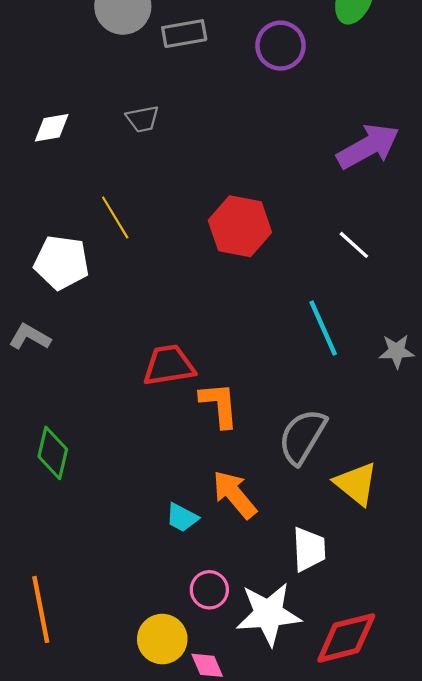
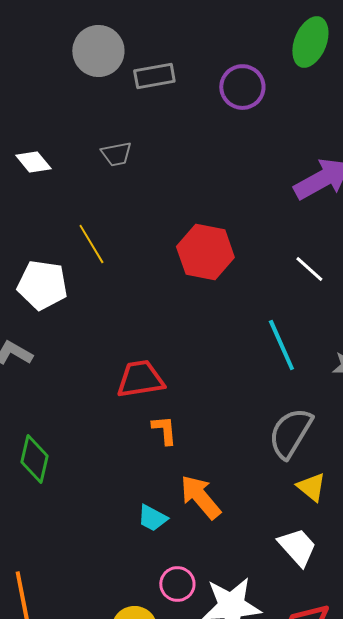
white diamond: (52, 128) -> (33, 162), turned 60
orange L-shape: (219, 405) -> (164, 430), moved, size x0.7
gray semicircle: (302, 436) -> (290, 433), moved
yellow triangle: (356, 484) -> (311, 487), size x0.7
white trapezoid: (309, 549) -> (297, 547), moved, turned -39

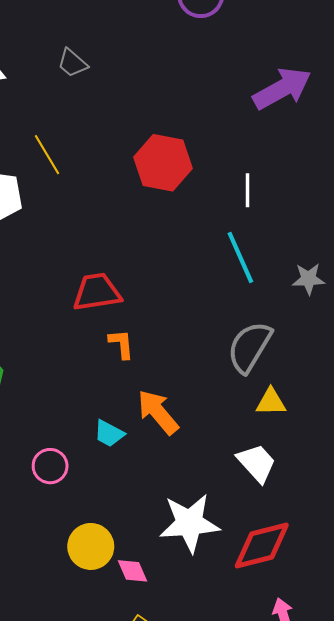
gray trapezoid: (116, 154) -> (72, 63), turned 52
white line: (309, 269) -> (247, 190), moved, turned 48
yellow triangle: (311, 487) -> (271, 402), turned -40
pink circle: (177, 584) -> (50, 466), moved

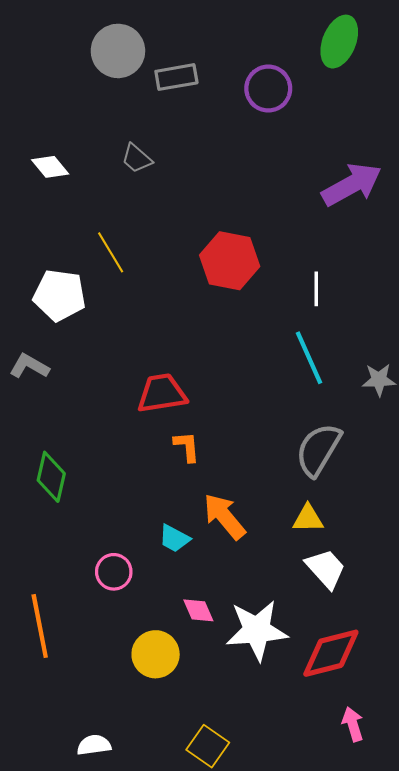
yellow triangle: (271, 402) -> (308, 519), moved
pink diamond: (132, 571) -> (198, 610), moved

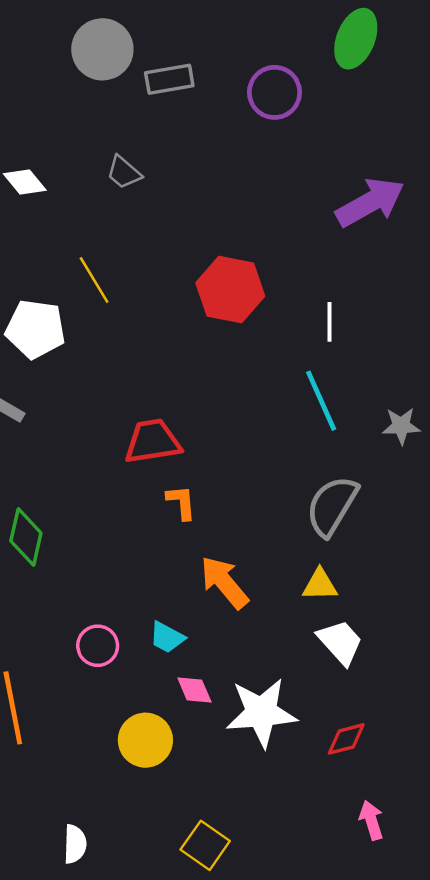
cyan trapezoid: (174, 538) -> (167, 637), moved
red diamond: (331, 653) -> (346, 739), size x0.6
white semicircle: (94, 745) -> (75, 844), turned 100

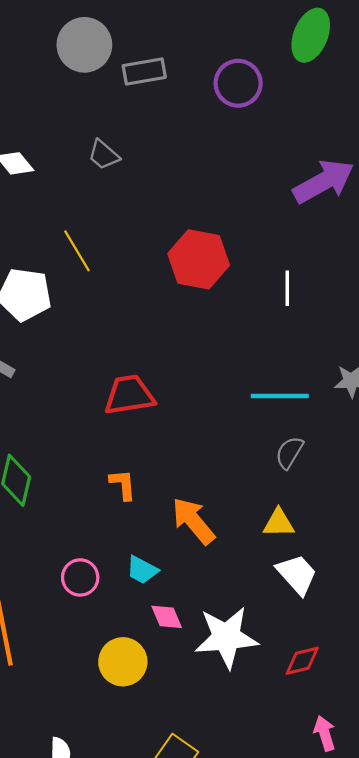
cyan line: (321, 401) -> (280, 396), moved, turned -66
orange L-shape: (181, 502) -> (123, 485), moved
gray semicircle: (332, 506) -> (289, 453), size x0.6

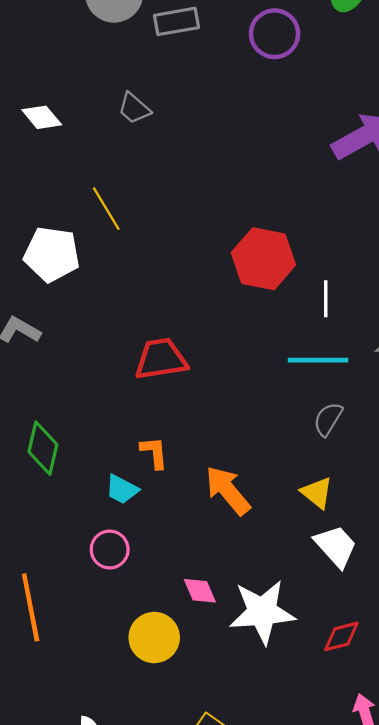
red hexagon: (199, 259) -> (263, 259), moved
white line: (287, 288) -> (326, 299), moved
yellow triangle: (279, 523) -> (317, 493), turned 40
cyan trapezoid: (142, 570) -> (122, 489), moved

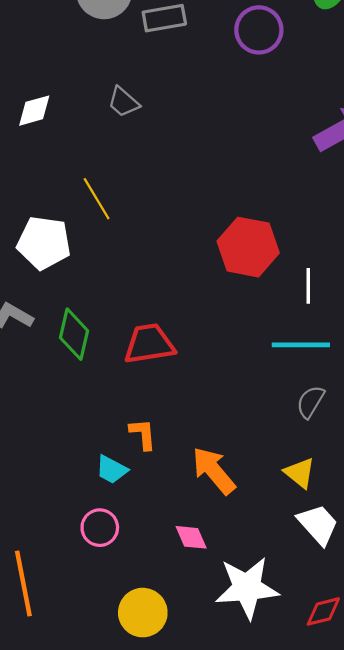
white diamond: (42, 117) -> (34, 111), turned -66
green diamond: (43, 448) -> (74, 334), moved
pink diamond: (200, 591) -> (191, 537), moved

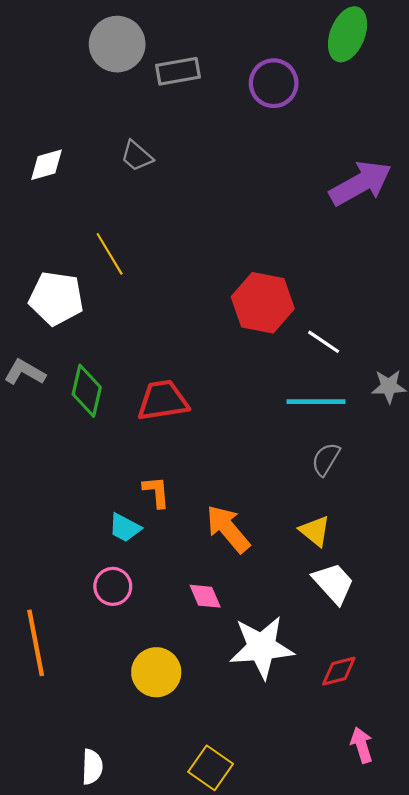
white line: (308, 286) -> (324, 342), turned -56

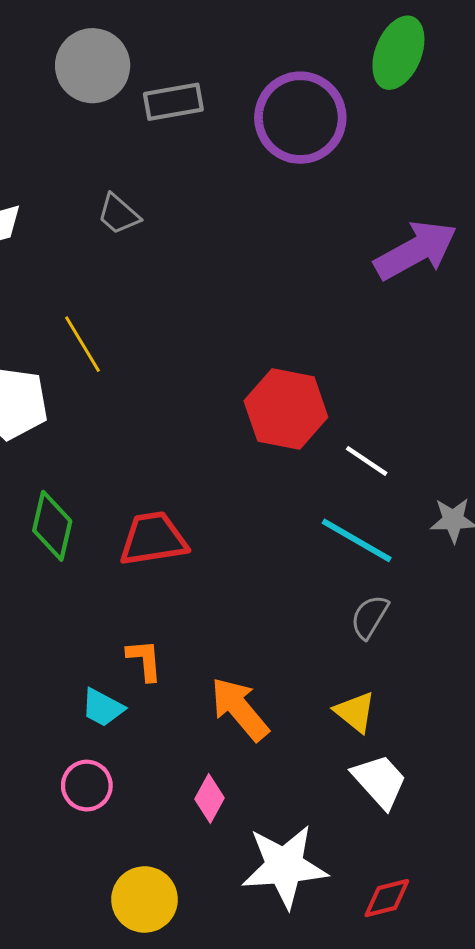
purple circle: (274, 83) -> (300, 118), size x1.4
cyan line: (316, 402) -> (357, 540), turned 30
pink diamond: (205, 596) -> (209, 799), turned 52

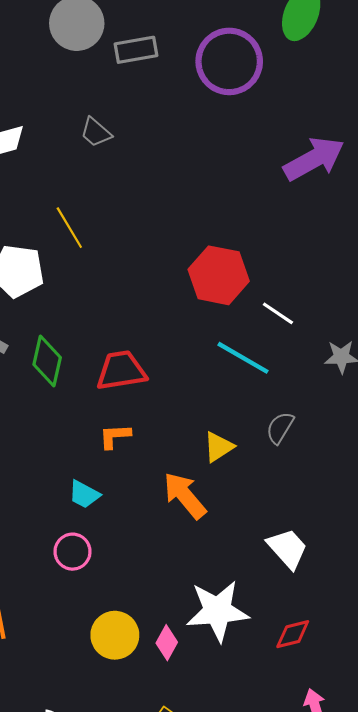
cyan line: (357, 540) -> (243, 358), moved
orange L-shape: (145, 660) -> (115, 436), moved, turned -88
yellow triangle: (355, 712) -> (219, 447), moved, turned 48
pink diamond: (209, 799) -> (167, 643), moved

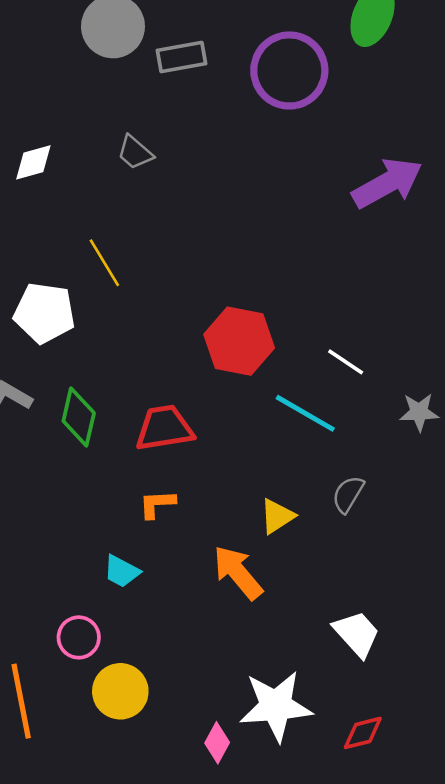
red hexagon: (219, 275) -> (239, 341), moved
pink circle: (73, 552) -> (79, 637), moved
yellow circle: (115, 635) -> (120, 691), moved

